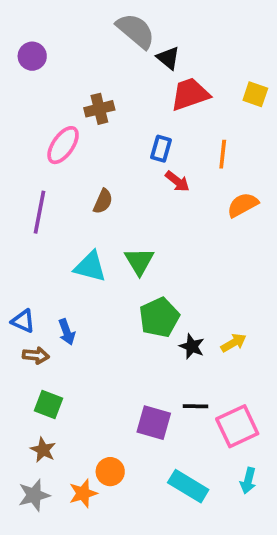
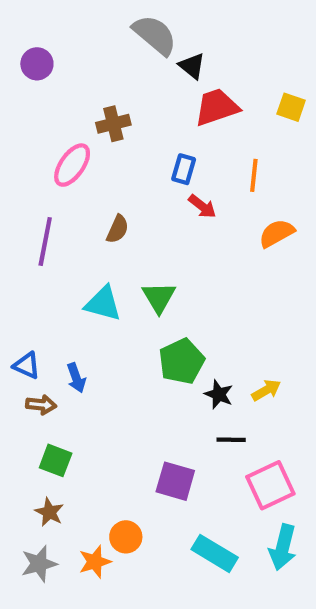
black line: (195, 406) -> (231, 440), moved
cyan arrow: (248, 481) -> (283, 547), size x1.5

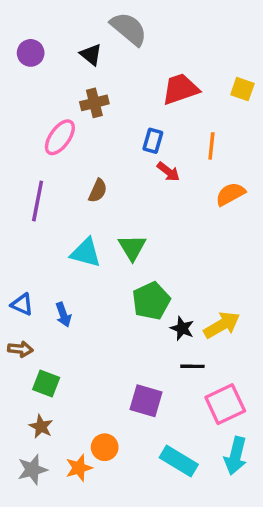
black triangle: (192, 66) -> (91, 55), moved
yellow arrow: (266, 390) -> (222, 325), size x1.5
brown arrow: (41, 405) -> (20, 349), moved

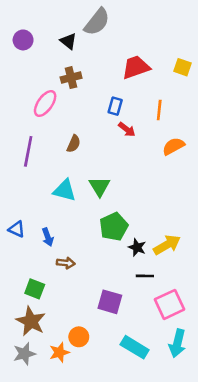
gray semicircle: (129, 29) -> (97, 22), turned 88
brown arrow: (20, 349) -> (66, 263), moved
brown star: (41, 427) -> (31, 321), size x1.6

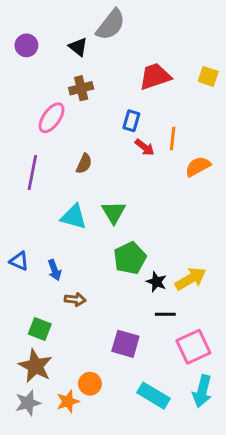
orange line: (159, 110) -> (173, 138), moved

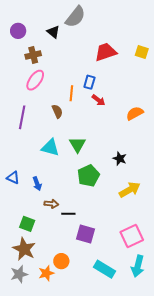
brown cross: (81, 88) -> (33, 55), moved
orange line: (173, 138) -> (71, 93), moved
brown semicircle: (84, 164) -> (57, 111), turned -48
black star: (156, 282) -> (120, 159), moved
black line: (165, 314) -> (68, 214), moved

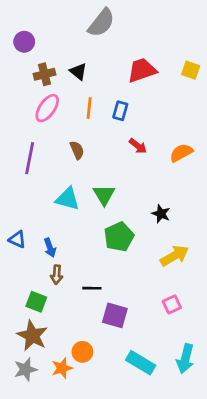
black triangle: (53, 32) -> (78, 72), moved
orange line: (71, 93) -> (89, 108), moved
red arrow: (99, 100) -> (138, 146), moved
brown arrow: (51, 204) -> (57, 275), moved, turned 88
pink square: (132, 236) -> (172, 304), moved, size x0.6

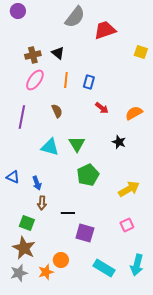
purple circle: (24, 42) -> (18, 11), moved
red trapezoid: (142, 70) -> (105, 30), moved
black star: (161, 214) -> (119, 142), moved

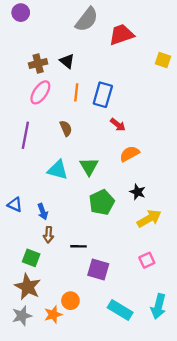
blue rectangle: (89, 82) -> (103, 95), size x1.5
orange semicircle: (134, 113) -> (129, 154), moved
black star: (119, 142) -> (138, 192), moved

